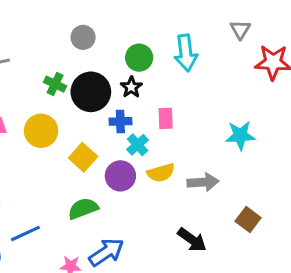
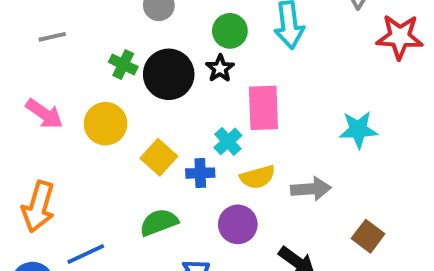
pink rectangle: (166, 118) -> (263, 108), size x1.6
blue cross: (120, 121) -> (200, 173), moved
purple circle: (120, 176) -> (238, 224), moved

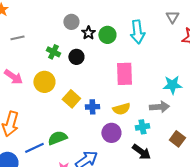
black star: (220, 68) -> (88, 33), moved
black circle: (169, 74) -> (76, 57), size x0.6
cyan cross: (228, 141) -> (142, 127), moved, turned 32
gray arrow: (311, 189) -> (159, 107), moved
green semicircle: (159, 222) -> (57, 138), moved

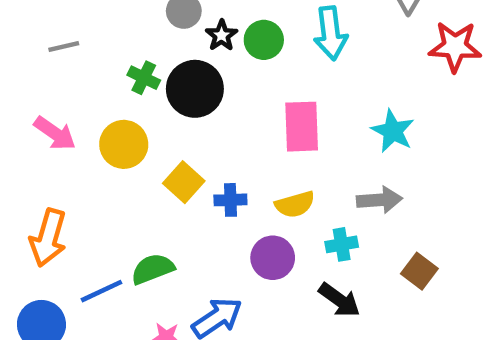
black circle: (76, 57) -> (195, 89), size x1.6
cyan star: (172, 85) -> (393, 131), moved, turned 30

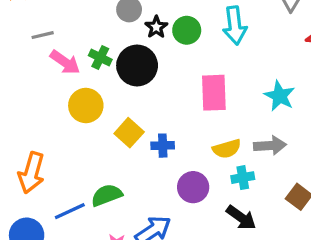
pink arrow: (55, 133) -> (65, 62), moved
yellow semicircle: (295, 204) -> (227, 149), moved

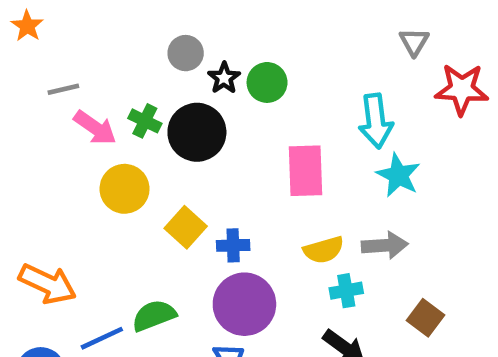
cyan arrow: (235, 25) -> (376, 121), moved
orange arrow: (31, 173) -> (48, 284), turned -81
purple circle: (193, 187) -> (244, 304), moved, size x1.4

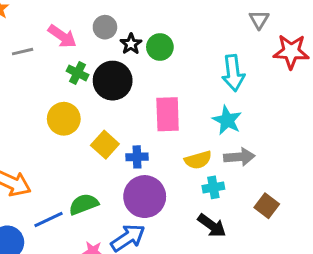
pink arrow: (95, 128) -> (62, 36), moved
pink rectangle: (306, 171) -> (168, 114), moved
cyan star: (398, 175) -> (227, 120), moved

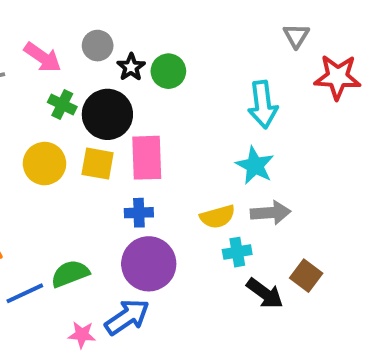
pink rectangle: (168, 114) -> (147, 158), moved
yellow square: (105, 145) -> (98, 164), moved, turned -32
black arrow: (212, 226) -> (265, 293), moved

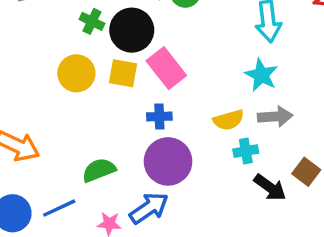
pink rectangle: (147, 158) -> (166, 68), turned -36
blue line: (25, 293) -> (59, 208), moved

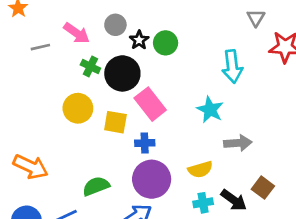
yellow square: (123, 73) -> (115, 122), moved
cyan star: (261, 75) -> (210, 110), moved
yellow semicircle: (228, 120) -> (200, 169), moved
cyan cross: (246, 151) -> (203, 203), moved

